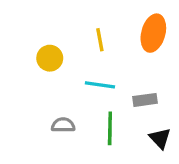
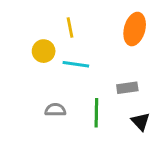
yellow line: (100, 40) -> (70, 28), moved
cyan line: (100, 85) -> (76, 64), moved

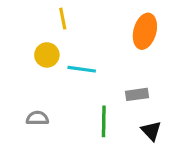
yellow line: (70, 28) -> (63, 19), moved
gray semicircle: (55, 110) -> (37, 118), moved

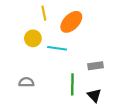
orange ellipse: (145, 31) -> (71, 22), moved, turned 30
black triangle: (151, 131) -> (94, 95), moved

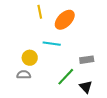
yellow circle: (33, 38) -> (30, 58), moved
green line: (72, 84) -> (66, 77), turned 42

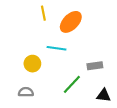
gray semicircle: (24, 75) -> (26, 92), moved
black triangle: (86, 87) -> (104, 95), moved, turned -40

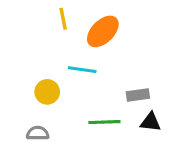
green line: (72, 84) -> (104, 122), turned 45
black triangle: (104, 95) -> (151, 122), moved

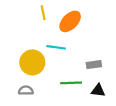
yellow circle: (47, 92) -> (32, 62), size x1.5
black triangle: (151, 122) -> (98, 90), moved

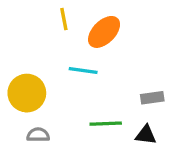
yellow circle: (32, 62) -> (27, 93), moved
gray rectangle: (94, 65) -> (152, 98), moved

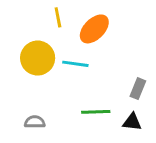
yellow circle: (27, 93) -> (38, 58), moved
gray rectangle: (152, 98) -> (138, 89), turned -60

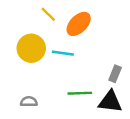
yellow line: (58, 17) -> (48, 14), turned -35
black triangle: (132, 122) -> (110, 102), size x1.5

